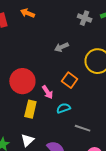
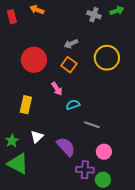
orange square: (70, 80) -> (69, 65), moved
red circle: (22, 81) -> (34, 60), moved
yellow rectangle: (30, 109) -> (26, 105), moved

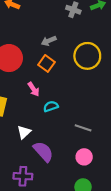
gray line: (92, 125) -> (83, 128), moved
white triangle: (37, 137) -> (24, 132), moved
purple cross: (85, 170) -> (23, 176), moved

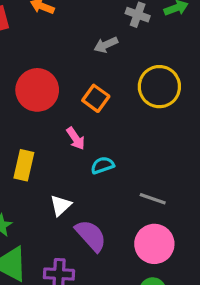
gray arrow: (49, 41) -> (106, 45), moved
pink circle: (84, 157) -> (154, 244), size x1.5

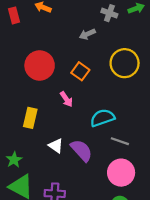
cyan semicircle: (102, 165) -> (102, 118), moved, size x1.5
white triangle: (61, 205) -> (56, 146), turned -42
purple semicircle: (91, 236) -> (81, 150), moved

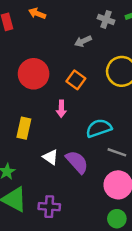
pink arrow: (66, 99) -> (61, 109), turned 35

